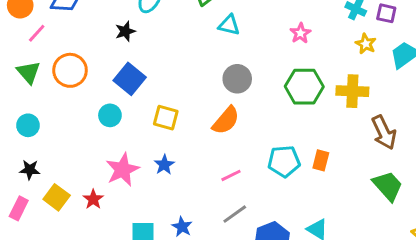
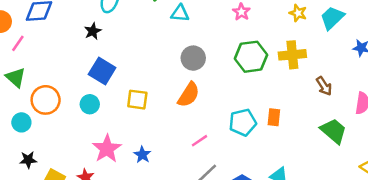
orange circle: (70, 70) -> (46, 100), moved
brown arrow: (384, 132) -> (324, 86), size x0.7
blue star: (164, 165) -> (142, 155), moved

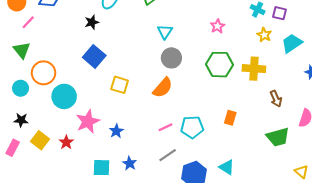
cyan triangle: (180, 13) -> (165, 32), moved, turned 49
cyan circle: (90, 104) -> (64, 96), moved, size x1.5
cyan pentagon: (243, 122) -> (192, 127), moved
green trapezoid: (334, 131) -> (278, 137), turned 115

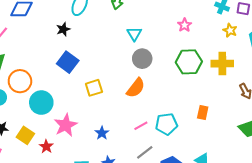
yellow square: (120, 85) -> (94, 88), turned -30
blue star: (116, 131) -> (102, 133), moved
yellow square: (40, 140) -> (25, 135), moved

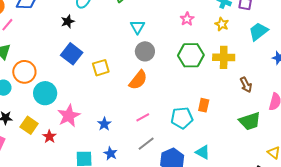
yellow star: (230, 30) -> (222, 24), moved
yellow square: (94, 88) -> (101, 68), moved
cyan pentagon: (166, 124) -> (182, 118), moved

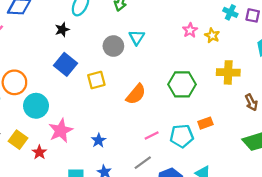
yellow star: (222, 24) -> (212, 35), moved
gray circle: (145, 51) -> (113, 46), moved
green hexagon: (191, 55) -> (182, 84), moved
orange rectangle: (204, 105) -> (205, 123), turned 56
pink line: (143, 117) -> (152, 135), moved

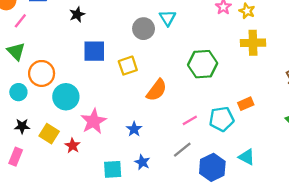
black star: (62, 30) -> (77, 14), moved
blue square: (66, 64) -> (94, 51), turned -35
yellow cross: (228, 72) -> (253, 43), moved
green hexagon: (182, 84) -> (203, 64), moved
orange semicircle: (136, 94) -> (157, 90), moved

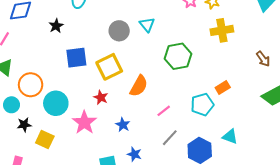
cyan triangle: (168, 18) -> (147, 25), moved
yellow square: (128, 66) -> (109, 67), size x1.4
pink line: (190, 120) -> (164, 111), moved
black star: (22, 126) -> (24, 125), moved
red star: (73, 146) -> (101, 97), moved

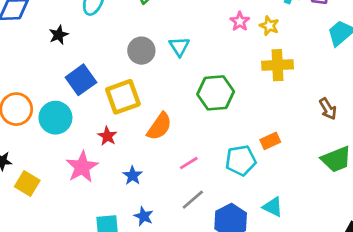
blue square: (76, 58) -> (81, 80), turned -35
cyan circle: (56, 103) -> (55, 118), moved

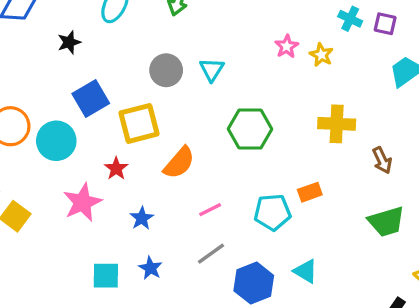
yellow cross: (278, 65) -> (337, 124), moved

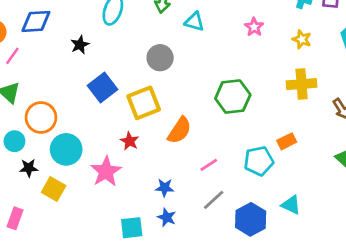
yellow star: (321, 55) -> (302, 39), moved
cyan triangle: (212, 70) -> (194, 22), moved, turned -40
cyan circle: (56, 141) -> (66, 149), moved
blue star: (142, 218) -> (165, 188), moved, turned -30

